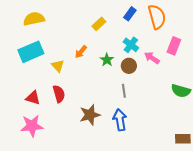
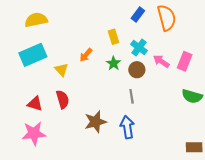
yellow rectangle: (99, 24) -> (114, 37), moved, turned -64
pink rectangle: (174, 46) -> (185, 61), moved

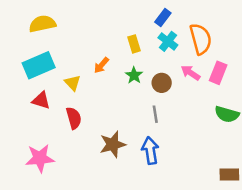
orange semicircle: (167, 18) -> (201, 39), moved
cyan cross: (139, 47) -> (168, 41), moved
red triangle: (35, 104) -> (41, 100), moved

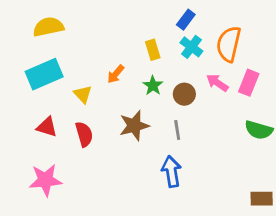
orange semicircle: (201, 39) -> (229, 44), turned -152
red triangle: (41, 100) -> (47, 127), moved
brown star: (113, 144) -> (134, 126), moved

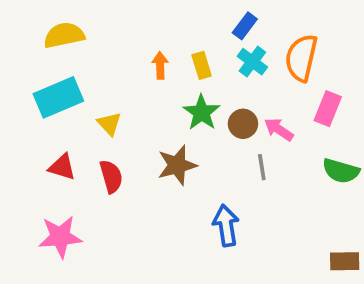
orange arrow: (116, 74) -> (160, 65), moved, turned 138
pink arrow: (217, 83) -> (279, 129), moved
green star: (153, 86) -> (202, 112), size x1.4
gray line: (177, 130) -> (262, 167), moved

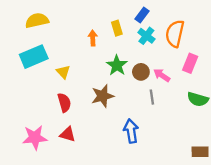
yellow rectangle: (202, 65) -> (117, 28), moved
red triangle: (62, 167) -> (68, 134), moved

